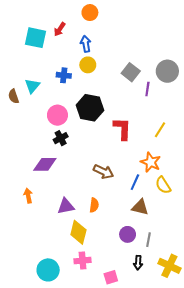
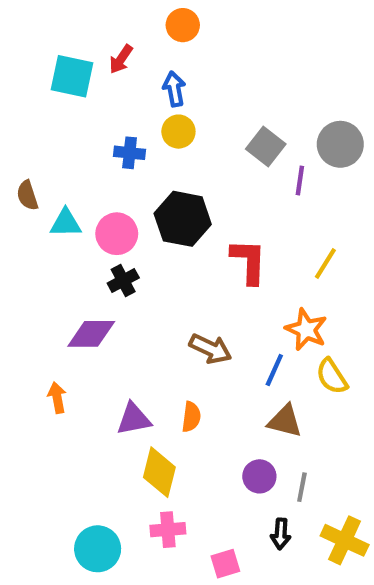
cyan triangle: (32, 86) -> (66, 223), moved, turned 49

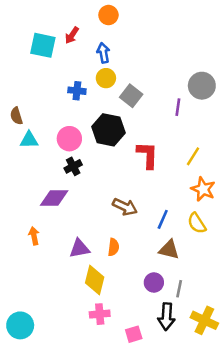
gray square: (266, 146) -> (131, 96), moved
cyan triangle: (66, 223) -> (29, 140), moved
orange star: (306, 330) -> (203, 189), moved
black arrow: (281, 534) -> (167, 317), size x1.5
cyan circle: (98, 549) -> (20, 325), moved

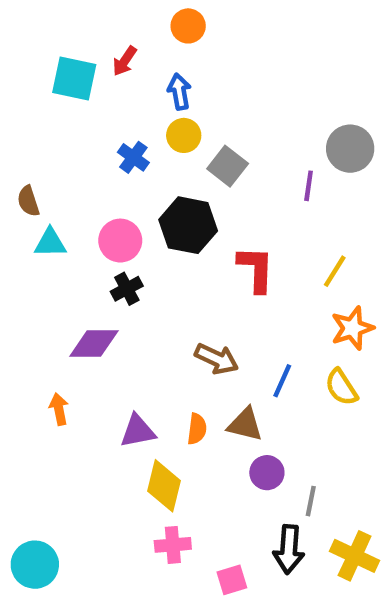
blue cross: (77, 91) -> (133, 157), turned 30
orange star: (203, 189) -> (352, 328), turned 30
brown triangle: (169, 250) -> (245, 424), moved
purple circle: (154, 282) -> (267, 473), moved

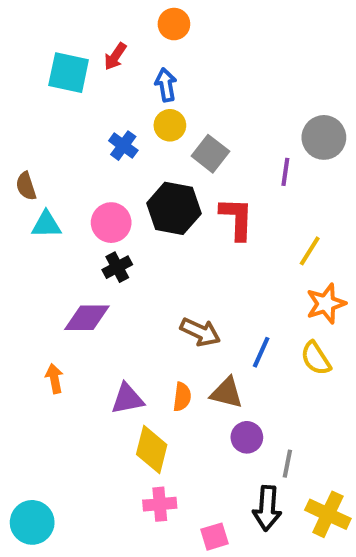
red L-shape: (256, 269) -> (237, 219), moved

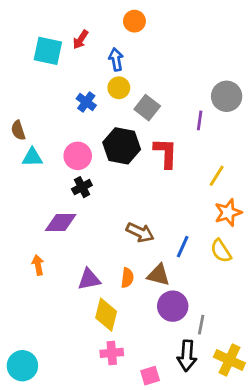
orange circle: (174, 24) -> (134, 21), moved
purple circle: (247, 437) -> (173, 306), size x1.4

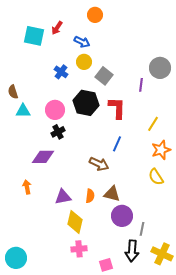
blue arrow: (116, 59) -> (82, 42), turned 126
blue line: (183, 247) -> (117, 144), moved

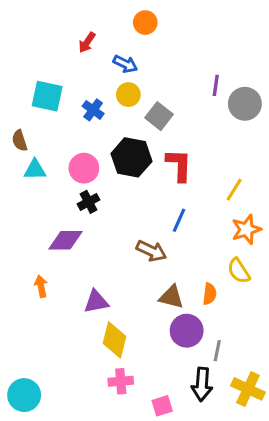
cyan square: (34, 36) -> (47, 96), moved
purple line: (141, 85) -> (216, 85), moved
orange semicircle: (90, 196) -> (210, 294), moved

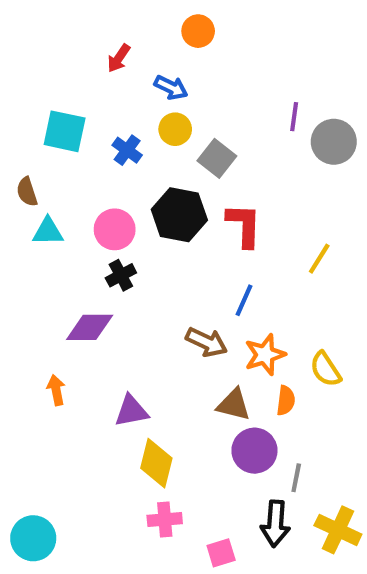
orange star: (246, 229) -> (265, 355), moved

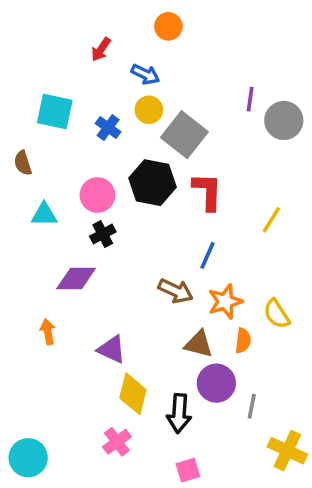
gray square: (217, 158) -> (184, 135), size x1.4
cyan triangle: (48, 231) -> (44, 215), moved
purple triangle: (131, 411) -> (112, 349), turned 36
pink cross: (165, 519) -> (117, 442), moved, turned -32
black arrow: (275, 524) -> (179, 413), moved

